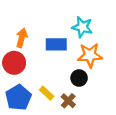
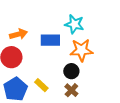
orange arrow: (22, 38) -> (18, 34), turned 60
brown cross: (68, 101) -> (71, 90), moved

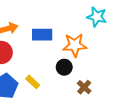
cyan star: (74, 24) -> (97, 17), moved
brown cross: (71, 90) -> (84, 87), moved

